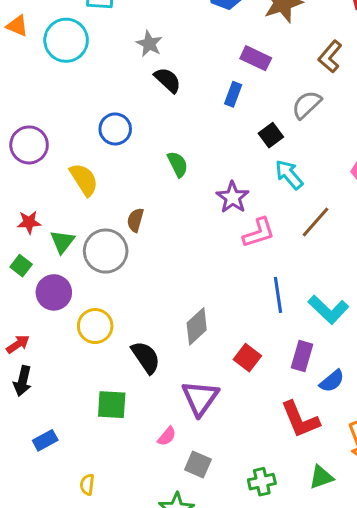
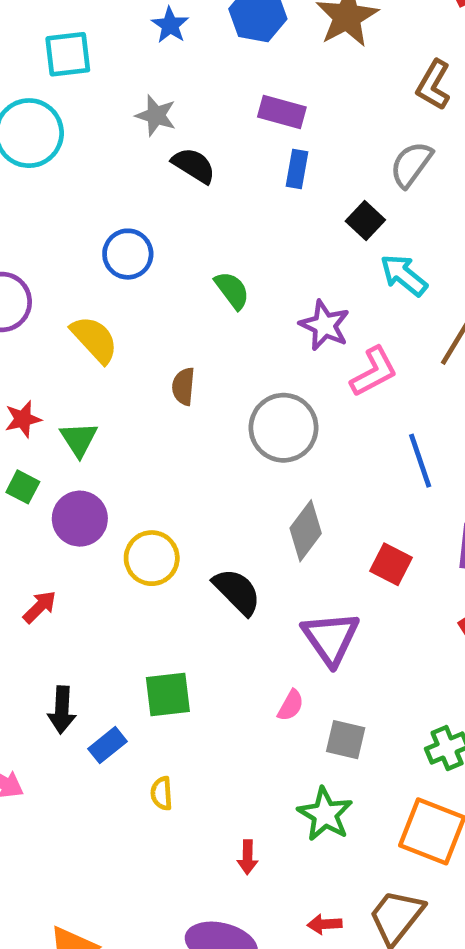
purple rectangle: (256, 58) -> (282, 112), moved
gray circle: (106, 251) -> (284, 428), moved
black arrow: (23, 381) -> (62, 710), moved
green square: (112, 405) -> (168, 694), moved
yellow semicircle: (87, 485) -> (162, 793), moved

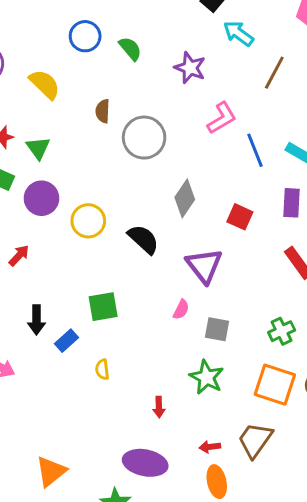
blue circle: (128, 254) -> (85, 36), moved
pink L-shape: (374, 372) -> (222, 118), moved
gray circle: (284, 428) -> (144, 138), moved

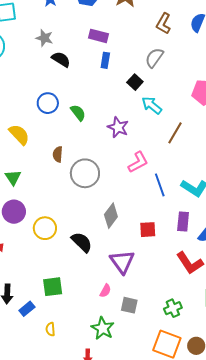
red square: (240, 217) -> (148, 230), turned -30
green star: (207, 377) -> (103, 328), moved

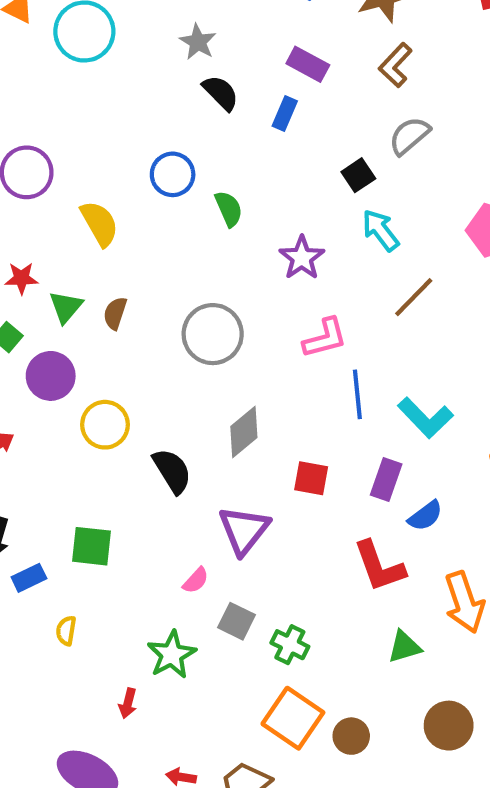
brown L-shape: (164, 23) -> (395, 65), moved
blue rectangle: (105, 60) -> (285, 114), moved
brown semicircle: (58, 154) -> (115, 313), moved
green cross: (173, 308) -> (290, 645), moved, turned 36

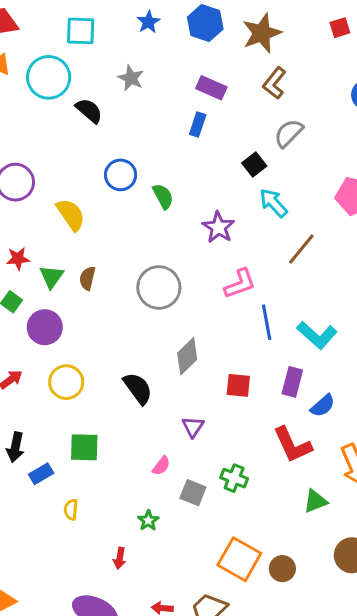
black semicircle: (221, 93) -> (89, 111), moved
yellow circle: (105, 425) -> (66, 382), moved
purple triangle: (244, 530) -> (193, 427), size x0.6
green cross: (290, 645) -> (234, 478), moved
green star: (172, 655) -> (148, 521), size x0.6

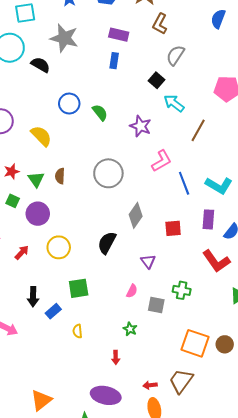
gray star: (131, 78) -> (64, 38), size x1.6
black semicircle: (138, 388) -> (107, 243), turned -105

